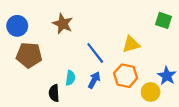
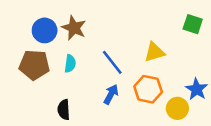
blue circle: (17, 26) -> (45, 30), moved
cyan semicircle: (70, 78) -> (70, 64), moved

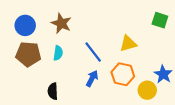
blue circle: (45, 30) -> (25, 25), moved

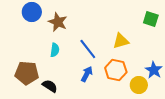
blue circle: (25, 25) -> (32, 12), moved
brown pentagon: (28, 54) -> (27, 73), moved
black semicircle: (53, 91) -> (50, 86), turned 126

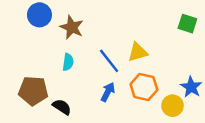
yellow triangle: (121, 41) -> (138, 52), moved

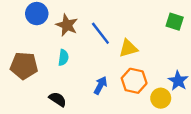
blue line: (109, 61) -> (100, 33), moved
brown pentagon: (33, 91) -> (24, 66), moved

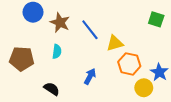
orange hexagon: (134, 81) -> (129, 64), moved

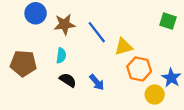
brown star: (60, 23) -> (65, 24), turned -30
blue arrow: (90, 76) -> (97, 82), turned 112
black semicircle: (52, 89) -> (68, 80), moved

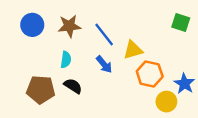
blue circle: (36, 13) -> (32, 25), moved
brown pentagon: (23, 63) -> (41, 90), moved
blue arrow: (97, 82) -> (104, 64), moved

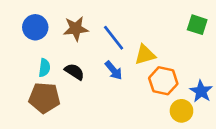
cyan semicircle: (66, 60) -> (44, 68), moved
black semicircle: (73, 86) -> (74, 72), moved

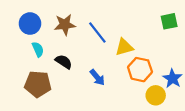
green square: (197, 25) -> (169, 21), turned -30
cyan semicircle: (44, 68) -> (38, 49), moved, turned -32
blue arrow: (114, 70) -> (97, 77), moved

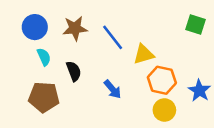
green square: (169, 21) -> (196, 24), turned 30
black semicircle: (64, 62) -> (74, 71), turned 36
yellow circle: (156, 95) -> (164, 110), moved

